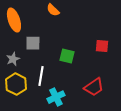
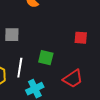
green square: (67, 56) -> (46, 58), moved

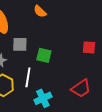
green square: (46, 58) -> (44, 55), moved

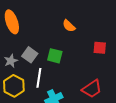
orange semicircle: (40, 11) -> (69, 26), moved
gray square: (20, 44) -> (30, 55), moved, turned 35

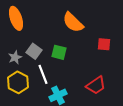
orange semicircle: (69, 26) -> (73, 22), size x1.6
white line: (39, 78) -> (43, 74), turned -30

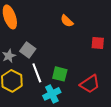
orange semicircle: (73, 22) -> (67, 21), size x0.6
green square: (59, 52) -> (60, 74), moved

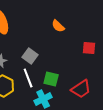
gray square: (28, 50) -> (30, 56), moved

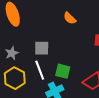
gray square: (30, 56) -> (42, 48), turned -35

